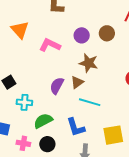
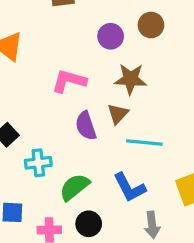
pink L-shape: (50, 45) -> (69, 81), moved
purple semicircle: (57, 86) -> (86, 126), turned -36

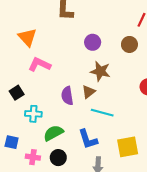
brown circle: (151, 25) -> (129, 44), moved
pink L-shape: (69, 81) -> (39, 64), moved

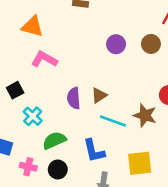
orange triangle: (27, 37) -> (32, 27), turned -36
purple circle: (93, 42) -> (116, 44), moved
brown star: (100, 71) -> (145, 115), moved
cyan cross: (33, 114) -> (33, 116), turned 35

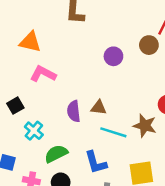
brown circle: (151, 44) -> (149, 45), moved
brown triangle: (99, 95) -> (99, 108), turned 42

